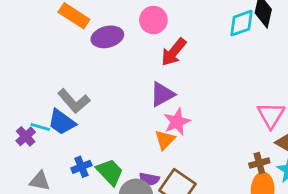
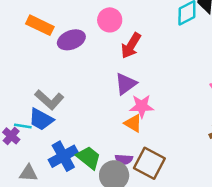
pink star: (177, 122) -> (142, 106), turned 30
orange triangle: (165, 140) -> (133, 123), turned -36
blue cross: (81, 167) -> (63, 156), size x1.6

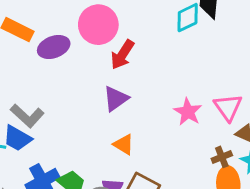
pink circle: (110, 20) -> (98, 25), size x1.4
pink star: (142, 106) -> (188, 112), moved, turned 30

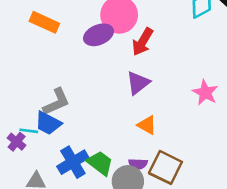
purple ellipse: (54, 47) -> (99, 35), moved
gray L-shape: (27, 116) -> (56, 102), turned -64

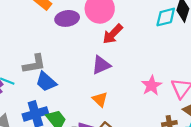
purple ellipse: (99, 35) -> (67, 18), moved
blue trapezoid: (48, 123) -> (46, 82), moved

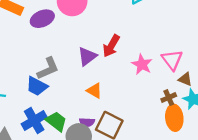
red arrow: (113, 34) -> (111, 46), moved
gray L-shape: (34, 64) -> (48, 68), moved

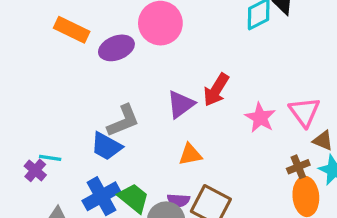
orange triangle: (94, 91) -> (190, 154), turned -42

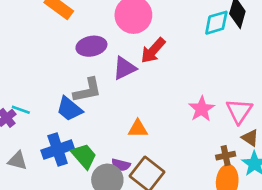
purple ellipse: (116, 48) -> (91, 46), moved
red arrow: (216, 90) -> (153, 51), moved
purple triangle: (181, 104) -> (124, 68), moved

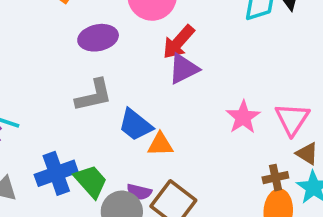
purple triangle: (124, 68) -> (184, 69), moved
blue trapezoid: (69, 109) -> (135, 125), moved

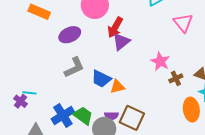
pink triangle: (292, 119) -> (183, 23), moved
brown cross: (275, 178) -> (176, 78), moved

